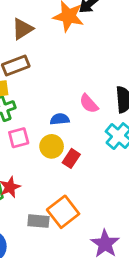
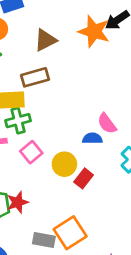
blue semicircle: (60, 119) -> (92, 138), moved
pink square: (19, 138) -> (31, 152), turned -30

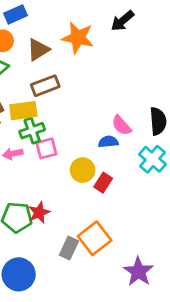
orange star: (94, 31) -> (78, 38), moved
brown triangle: (45, 40) -> (38, 50), moved
pink square: (31, 152) -> (46, 148), moved, turned 30
gray rectangle: (44, 240) -> (69, 248), turned -70

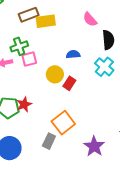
yellow rectangle: (23, 111) -> (46, 21), moved
pink semicircle: (121, 125) -> (90, 19), moved
gray rectangle: (69, 248) -> (49, 141), moved

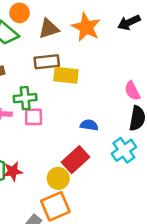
pink semicircle: (90, 19) -> (132, 91), moved
yellow circle: (55, 74) -> (58, 178), moved
red rectangle: (69, 83) -> (75, 160), size x1.5

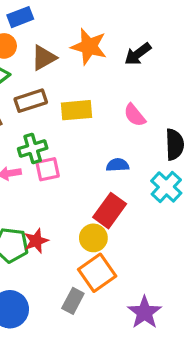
black arrow: (129, 23) -> (138, 54), moved
brown rectangle: (47, 62) -> (31, 101), moved
pink semicircle: (132, 91) -> (135, 115), moved

